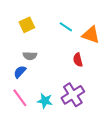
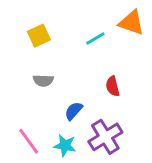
cyan line: (66, 27) -> (95, 39), turned -64
orange triangle: (91, 35) -> (131, 23), moved
blue semicircle: (20, 72) -> (74, 111), moved

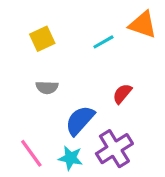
red semicircle: (113, 86) -> (122, 94), turned 54
blue semicircle: (74, 111) -> (80, 120), size x1.5

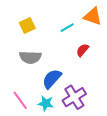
gray semicircle: (47, 87) -> (30, 57), size x1.5
red semicircle: (122, 94) -> (83, 50), moved

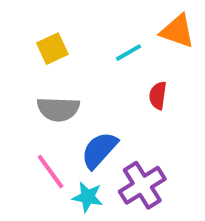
red semicircle: (83, 50) -> (158, 95), turned -32
pink line: (20, 100) -> (50, 172), moved

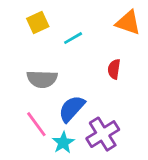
yellow square: (52, 49) -> (38, 23), moved
cyan line: (129, 53) -> (73, 38), moved
cyan star: (88, 197) -> (63, 143), turned 30

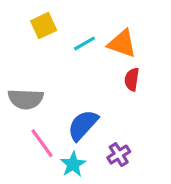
orange triangle: (128, 23) -> (122, 44), moved
gray semicircle: (42, 79) -> (26, 99), moved
purple cross: (103, 134) -> (119, 155), size x0.6

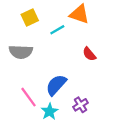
orange triangle: (122, 44) -> (79, 14), moved
red semicircle: (132, 79) -> (89, 54), turned -48
gray semicircle: (26, 99) -> (21, 52), moved

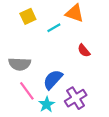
gray semicircle: (21, 52) -> (20, 64), moved
purple cross: (80, 105) -> (76, 98), size x1.5

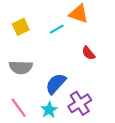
yellow square: (28, 16) -> (21, 27), moved
pink line: (27, 91) -> (19, 108), moved

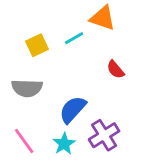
yellow square: (21, 27) -> (37, 45), moved

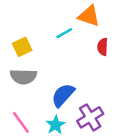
yellow square: (37, 45) -> (22, 47), moved
red semicircle: (115, 70) -> (103, 47), moved, turned 42

